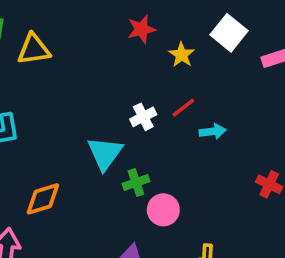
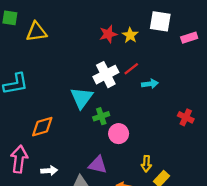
red star: (141, 29) -> (108, 34), moved
white square: (229, 33) -> (160, 21), turned -30
white cross: (143, 117) -> (106, 75), size x1.5

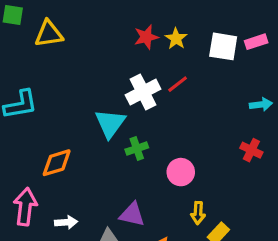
white square: (160, 21) -> (223, 46), moved
cyan arrow: (150, 84) -> (261, 105), moved
pink circle: (119, 134) -> (181, 172), moved

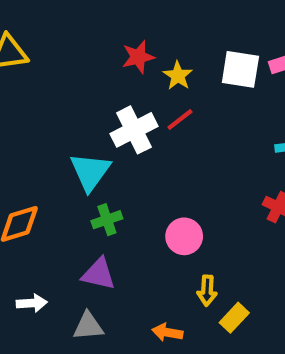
yellow star: (176, 39) -> (178, 76), moved
green cross: (137, 149) -> (107, 220), moved
purple triangle: (132, 214) -> (99, 274), moved

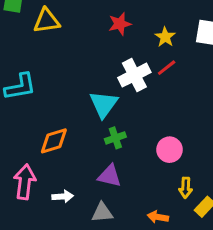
red star: (138, 57) -> (120, 24), moved

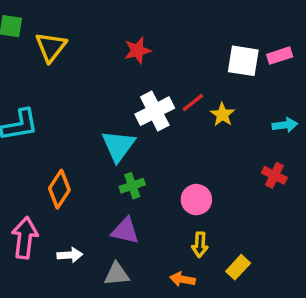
yellow triangle: (47, 21) -> (51, 47), turned -44
yellow star: (165, 37) -> (222, 115), moved
orange diamond: (54, 141) -> (59, 189), turned -40
yellow arrow: (186, 188) -> (200, 245), moved

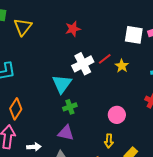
orange diamond: (59, 189) -> (16, 109), moved
pink circle: (196, 200) -> (117, 115), moved

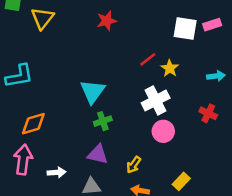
white cross: (83, 64) -> (156, 100), moved
orange diamond: (16, 109) -> (33, 124), turned 40
yellow arrow: (109, 141) -> (134, 165), moved, turned 32

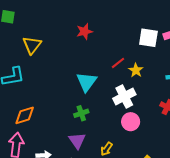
yellow triangle: (42, 18) -> (32, 45), moved
cyan triangle: (93, 91) -> (87, 82), moved
purple triangle: (98, 154) -> (77, 141), turned 42

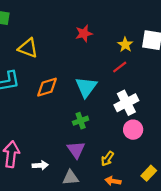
yellow triangle: (32, 45) -> (28, 48), turned -48
yellow star: (136, 70) -> (125, 45), moved
orange diamond: (25, 115) -> (47, 87), moved

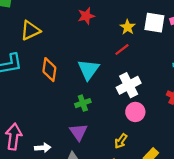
yellow triangle: (28, 48) -> (30, 30), turned -45
orange diamond: (47, 87) -> (49, 70), turned -65
yellow arrow: (107, 159) -> (121, 141), moved

